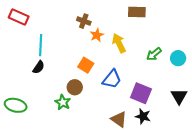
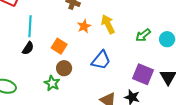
orange star: (97, 35) -> (84, 26), moved
orange square: (86, 65) -> (59, 46), moved
purple square: (141, 93) -> (143, 74), moved

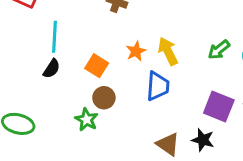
yellow arrow: (108, 24) -> (168, 51), moved
orange star: (84, 26) -> (136, 51), moved
blue trapezoid: (101, 60) -> (158, 86), turned -35

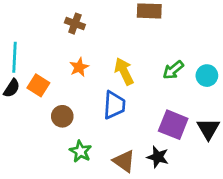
orange star: (136, 51) -> (79, 67), moved
orange square: (97, 66) -> (38, 85), moved
green star: (87, 120) -> (81, 151), moved

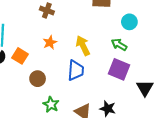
green arrow: (173, 70) -> (119, 45), turned 70
cyan circle: (207, 76) -> (129, 22), moved
purple square: (173, 125) -> (119, 69), moved

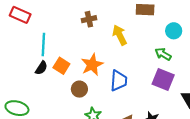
brown cross: (47, 11) -> (89, 19), turned -32
orange star: (50, 43) -> (92, 65), moved, size x1.5
yellow arrow: (83, 46) -> (120, 35), moved

